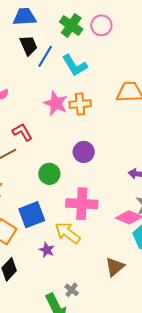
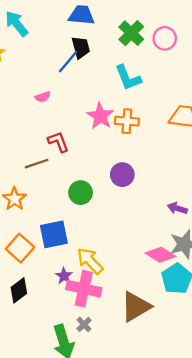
blue line: (45, 56) -> (68, 62), moved
pink cross: (82, 204) -> (84, 289), moved
brown triangle: (115, 267) -> (136, 307), size x1.4

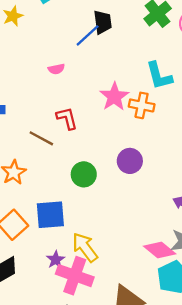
cyan L-shape: (128, 78) -> (159, 76), moved
brown line: (37, 164) -> (41, 138), turned 40

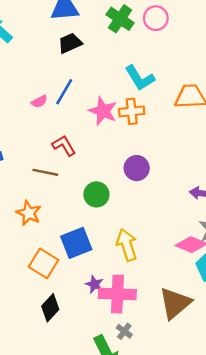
black trapezoid: (103, 22) -> (70, 43), turned -90
blue line: (88, 35) -> (64, 92), moved
yellow arrow: (85, 247) -> (127, 245), moved, turned 36

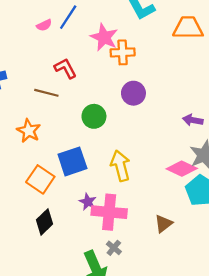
orange cross: (132, 111) -> (123, 52), moved
brown triangle: (175, 303) -> (163, 224), size x0.6

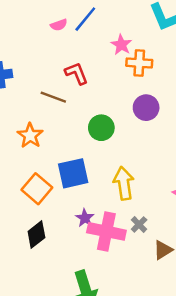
pink star: (104, 37) -> (121, 45), size x0.7
gray cross: (114, 248) -> (139, 224), moved

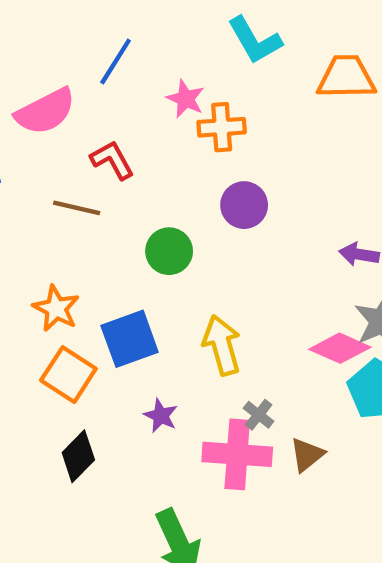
pink semicircle: (59, 25) -> (45, 111), moved, size x2.0
orange star: (30, 136) -> (56, 308), moved
pink cross: (106, 231) -> (237, 454), moved

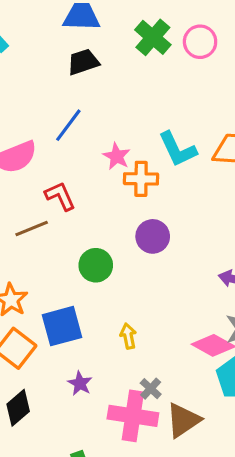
cyan L-shape: (255, 40) -> (178, 149), moved
brown line: (77, 208) -> (32, 229), turned -40
yellow arrow: (222, 345) -> (128, 336), size x0.6
brown triangle: (307, 455) -> (183, 420), size x1.4

